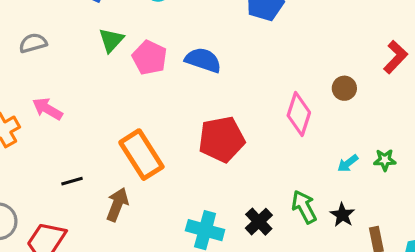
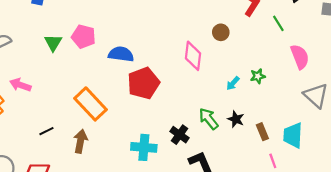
green triangle: (111, 40) -> (53, 43), moved
blue semicircle: (203, 60) -> (121, 54), moved

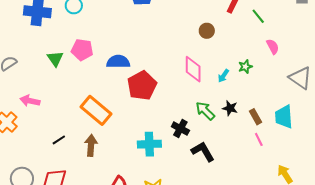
pink diamond: (193, 56) -> (193, 69), moved
pink semicircle: (300, 57) -> (273, 47), moved, size x0.7
pink line: (273, 161) -> (259, 139), moved

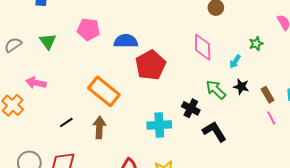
green triangle: (55, 59) -> (48, 41), moved
cyan arrow: (223, 76) -> (235, 62), moved

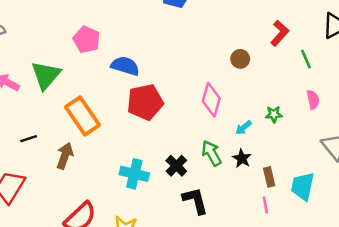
green triangle: (48, 41) -> (46, 75), moved, size x1.5

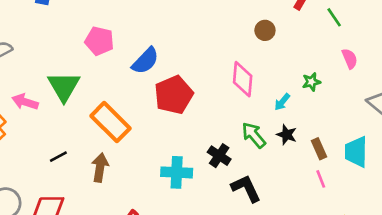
blue semicircle: (125, 66) -> (145, 61), turned 128

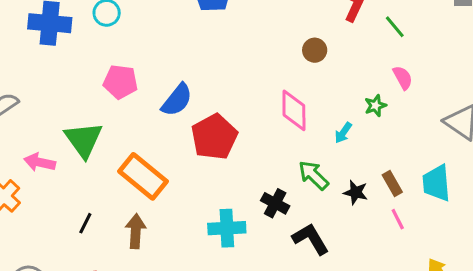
pink semicircle: (350, 59) -> (403, 78), moved
black star: (287, 135) -> (356, 192), moved
black line: (58, 157) -> (85, 223), turned -30

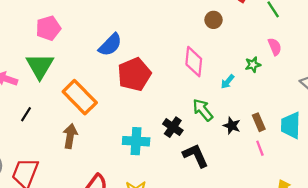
pink pentagon: (120, 82) -> (48, 28), moved, turned -30
black line: (85, 223) -> (26, 114), moved

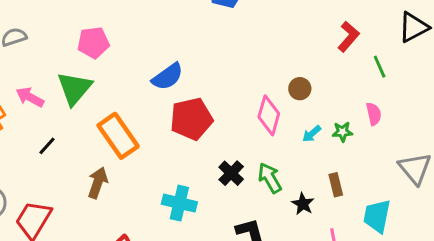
brown circle: (214, 20) -> (300, 89), moved
cyan arrow: (228, 82) -> (312, 134), moved
brown rectangle: (259, 122) -> (336, 185), moved
black cross: (173, 127) -> (231, 173), moved

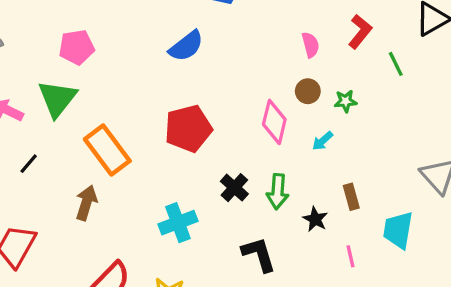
blue semicircle: (168, 77) -> (186, 46), moved
pink semicircle: (374, 114) -> (310, 45), moved
green star: (342, 132) -> (346, 101), moved
green arrow: (270, 178) -> (278, 192), turned -144
cyan cross: (179, 203) -> (178, 223), turned -32

